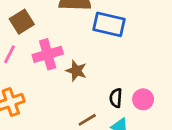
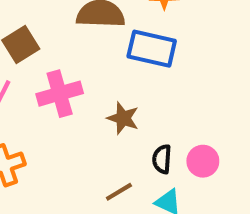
brown star: (76, 71) -> (123, 118), moved

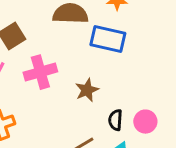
brown star: (123, 118) -> (87, 90), turned 30

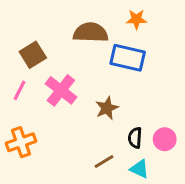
pink cross: (40, 72) -> (61, 90), turned -36

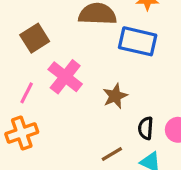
pink line: (19, 90) -> (27, 93), moved

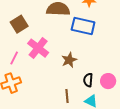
brown line: (112, 154) -> (67, 96), turned -64

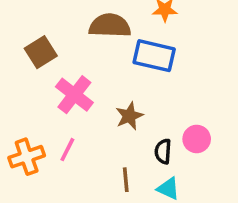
pink line: (14, 58) -> (67, 150), moved
pink circle: (108, 81) -> (197, 139), moved

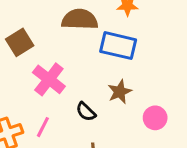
brown star: (129, 116) -> (120, 92), moved
black semicircle: (163, 151) -> (86, 112), moved, turned -50

